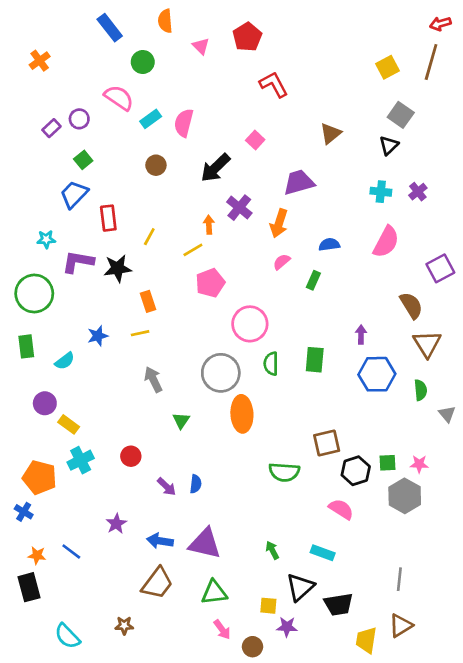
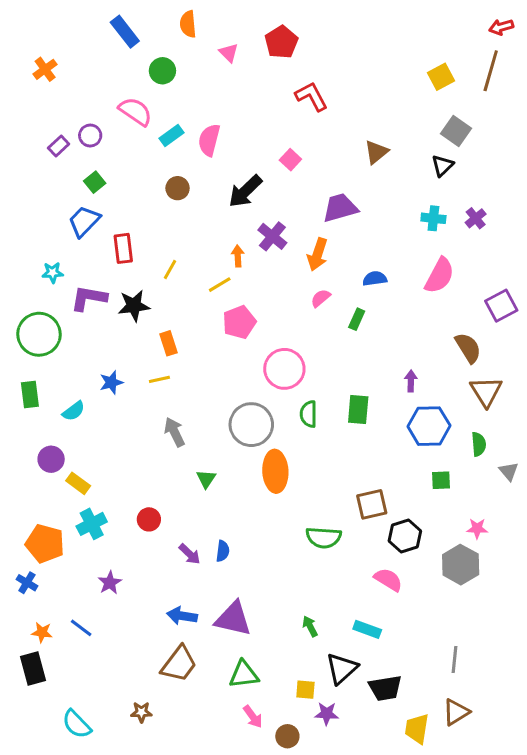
green square: (387, 463) -> (441, 480), moved
purple star: (116, 524) -> (110, 583), moved

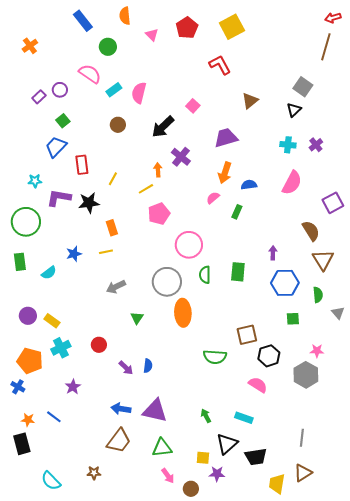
yellow square: (441, 77) -> (232, 27), moved, size x1.4
red L-shape: (312, 96) -> (220, 65), moved
orange arrow: (318, 254) -> (225, 173), moved
gray arrow: (175, 432) -> (116, 287), turned -90
purple circle: (51, 459) -> (28, 316), moved

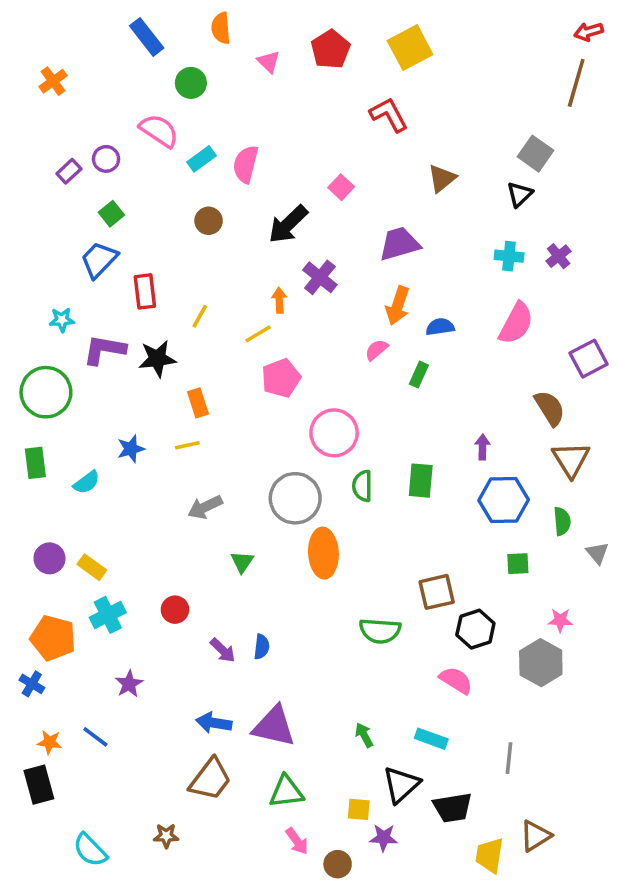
gray line: (302, 438) -> (509, 758), moved

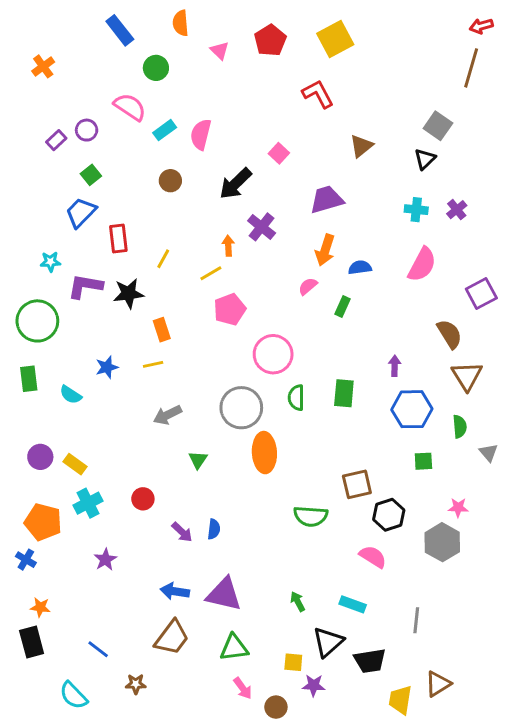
cyan semicircle: (87, 482) -> (71, 395), turned 70
blue line: (95, 737) -> (98, 649), moved

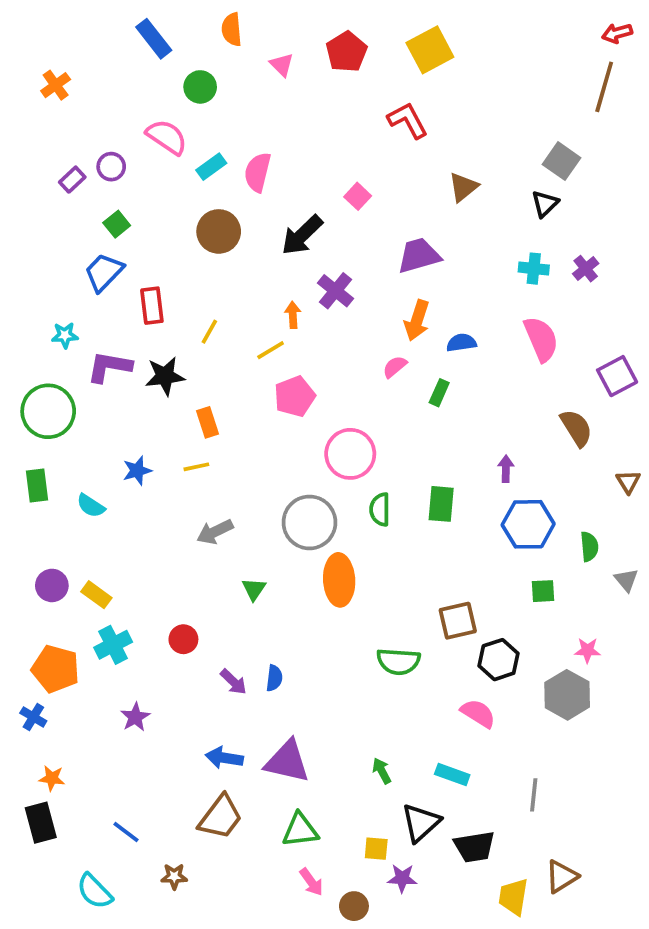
brown circle: (170, 181) -> (219, 231), size x1.5
pink semicircle: (422, 265) -> (541, 339), turned -51
brown triangle: (467, 376) -> (628, 482), moved, size x0.6

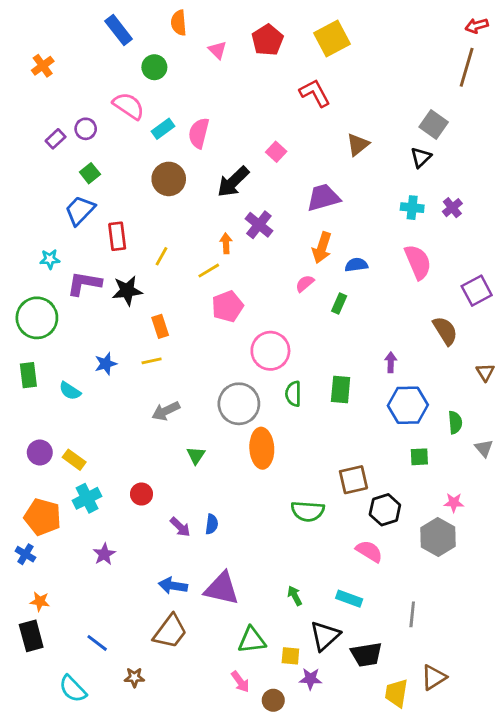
green triangle: (300, 830) -> (252, 640), moved

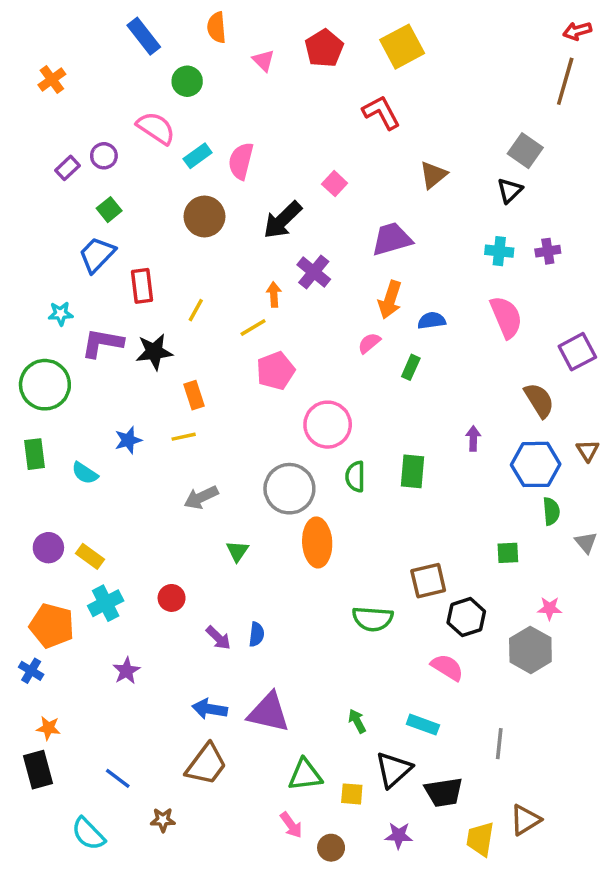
purple cross: (452, 208) -> (548, 251), turned 30
blue hexagon: (408, 405) -> (536, 464), moved
purple star: (310, 679) -> (399, 836), moved

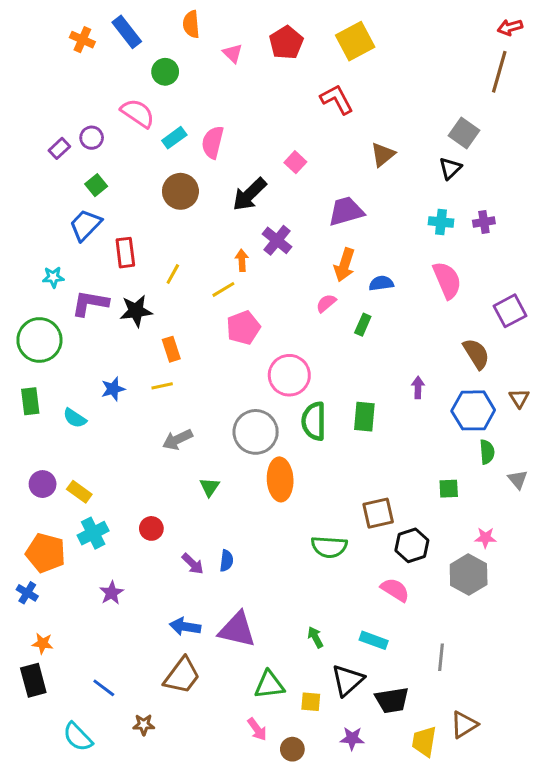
orange cross: (52, 79) -> (82, 40), moved, turned -30
green semicircle: (355, 477) -> (314, 421), size x1.4

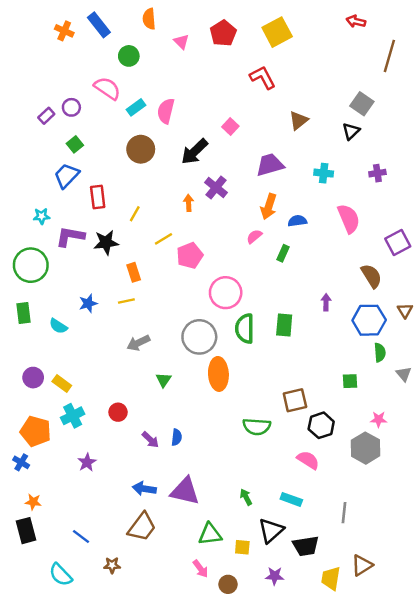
red arrow: (510, 27) -> (356, 21), moved, turned 30
cyan cross: (441, 222) -> (324, 173), moved
yellow line: (223, 289) -> (163, 239), moved

